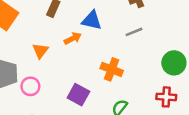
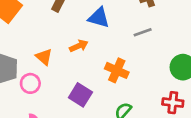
orange arrow: (73, 38) -> (79, 46), moved
orange triangle: (40, 51) -> (44, 57), moved, turned -30

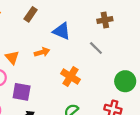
gray line: (143, 32) -> (96, 48), turned 56
purple square: (80, 95) -> (22, 92), moved, turned -30

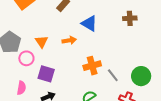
gray line: (96, 48) -> (113, 75), moved
orange cross: (71, 77) -> (92, 66), turned 36

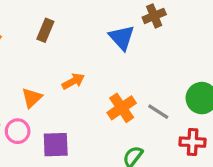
blue triangle: (89, 24) -> (122, 37), moved, turned 36
orange triangle: (42, 42) -> (32, 98), turned 40

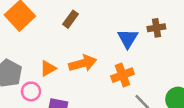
orange arrow: (73, 81) -> (83, 63), size x1.5
orange cross: (122, 108) -> (123, 75), moved

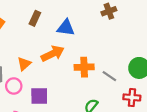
blue triangle: (128, 39) -> (66, 28), moved, turned -42
orange cross: (123, 75) -> (84, 67), moved, turned 30

